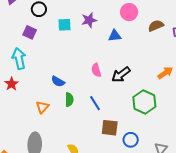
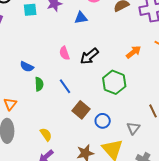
orange triangle: (42, 107) -> (10, 104), moved
brown square: (110, 128) -> (81, 110), turned 36

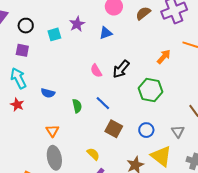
blue semicircle: (27, 67) -> (48, 93), moved
brown square: (81, 110) -> (114, 129), moved

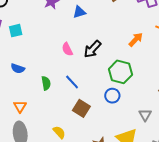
cyan square: (54, 34) -> (16, 31), moved
blue circle: (146, 130) -> (112, 96), moved

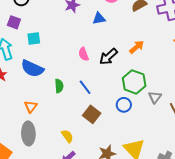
cyan square: (16, 31) -> (34, 39), moved
orange arrow: (136, 39) -> (137, 47), moved
blue semicircle: (18, 68) -> (32, 69), size x1.6
gray triangle: (145, 115) -> (155, 97), moved

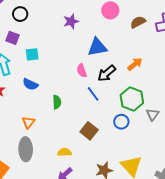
blue triangle: (99, 18) -> (97, 47), moved, size x1.5
blue semicircle: (32, 69) -> (30, 84), size x0.7
blue line: (85, 87) -> (93, 94), moved
yellow semicircle: (67, 136) -> (65, 152), turned -56

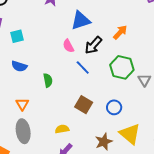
blue circle: (121, 122) -> (114, 107), moved

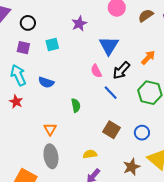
blue triangle: (81, 20) -> (109, 46), turned -40
cyan square: (17, 36) -> (52, 45), moved
blue semicircle: (19, 66) -> (46, 82), moved

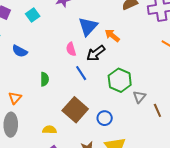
cyan square: (52, 45) -> (33, 15), turned -32
orange arrow: (148, 58) -> (112, 35), moved, turned -105
brown square: (111, 130) -> (75, 110), size x1.4

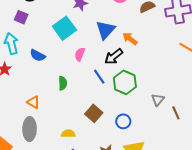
cyan square: (33, 15) -> (64, 28), moved, size x1.6
pink semicircle: (71, 49) -> (80, 54), moved, turned 40
green hexagon: (120, 80) -> (125, 82), moved
orange triangle: (15, 98) -> (33, 102), turned -40
brown square: (75, 110) -> (94, 113), size x0.7

